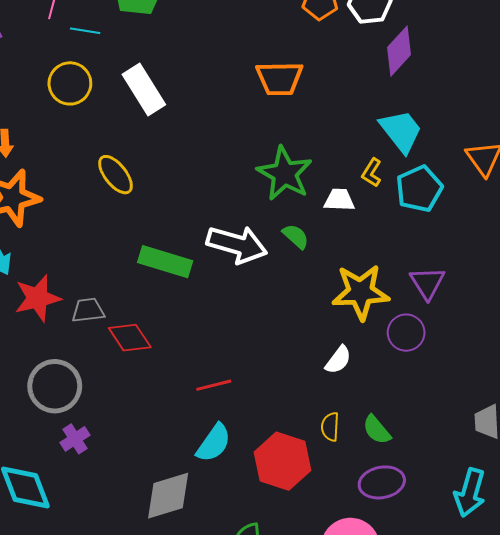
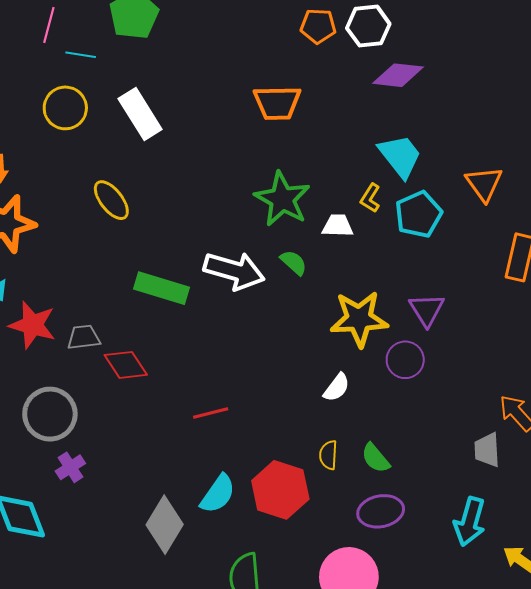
purple diamond: (399, 51) -> (398, 75), turned 54
red star: (38, 298) -> (33, 325), turned 30
cyan semicircle: (214, 443) -> (218, 494), moved
gray diamond: (168, 496) -> (165, 525), turned -42

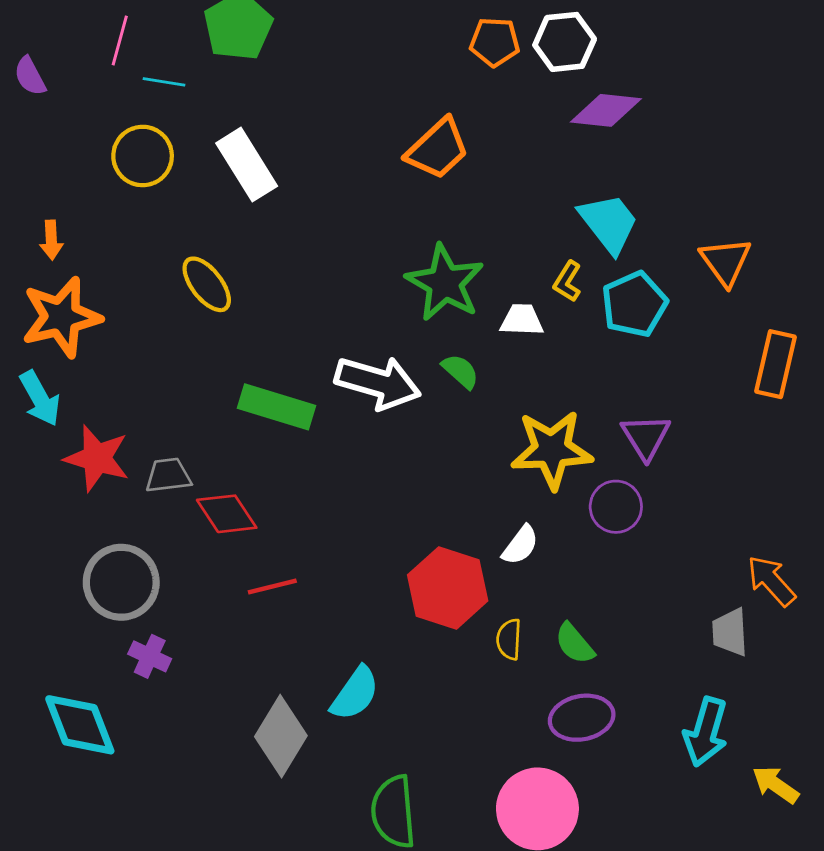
orange trapezoid: (277, 103) -> (438, 149), turned -42
red line: (211, 413) -> (272, 587), moved
purple cross: (70, 467) -> (150, 656), turned -32
red hexagon: (280, 490) -> (448, 588), moved

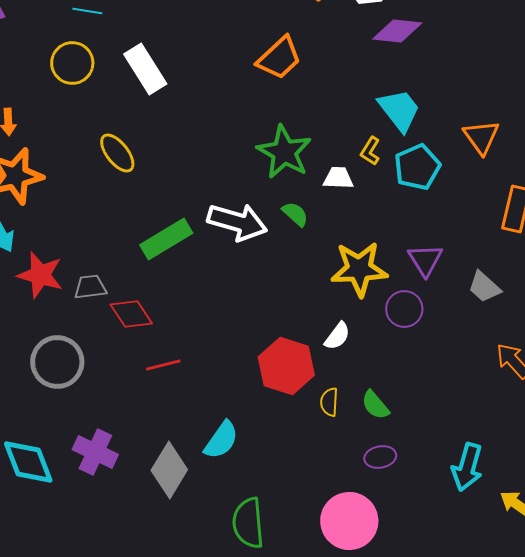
green rectangle: (277, 407) -> (166, 239), turned -48
gray trapezoid: (730, 632) -> (484, 287), moved, turned -45
purple cross: (150, 656) -> (95, 452), moved, size x1.5
purple ellipse: (582, 718) -> (380, 457), size x0.7

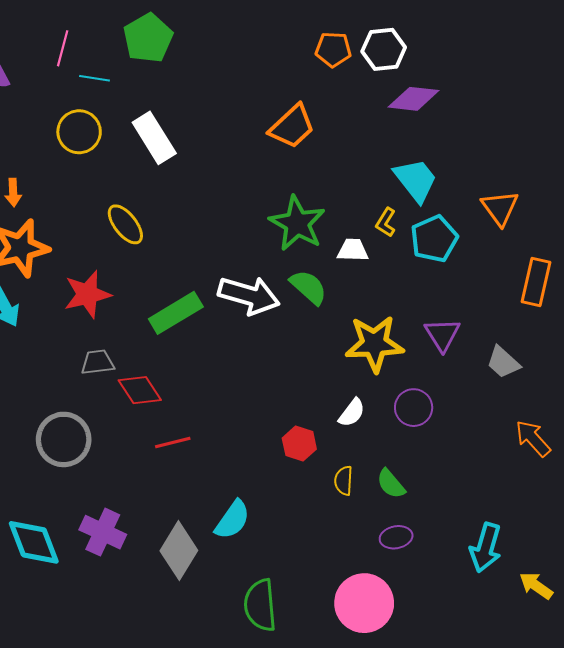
green semicircle: (295, 214) -> (309, 287), size x1.4
red star: (40, 275) -> (87, 294), moved, turned -30
purple circle: (404, 309) -> (414, 408), moved
red hexagon: (286, 366) -> (299, 444), size x0.6

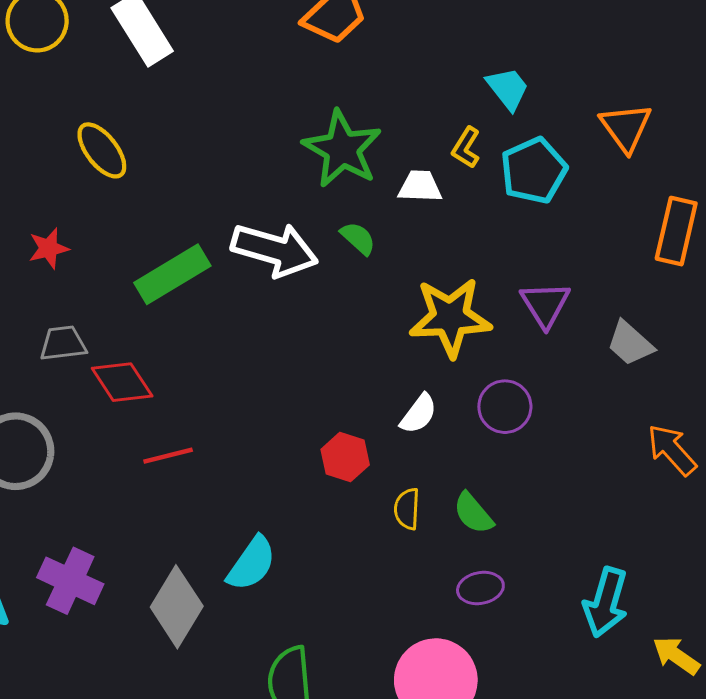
cyan trapezoid: (416, 180) -> (508, 89), size x0.7
green semicircle: (309, 287) -> (358, 238), size x0.7
red star: (87, 294) -> (49, 248), size x0.6

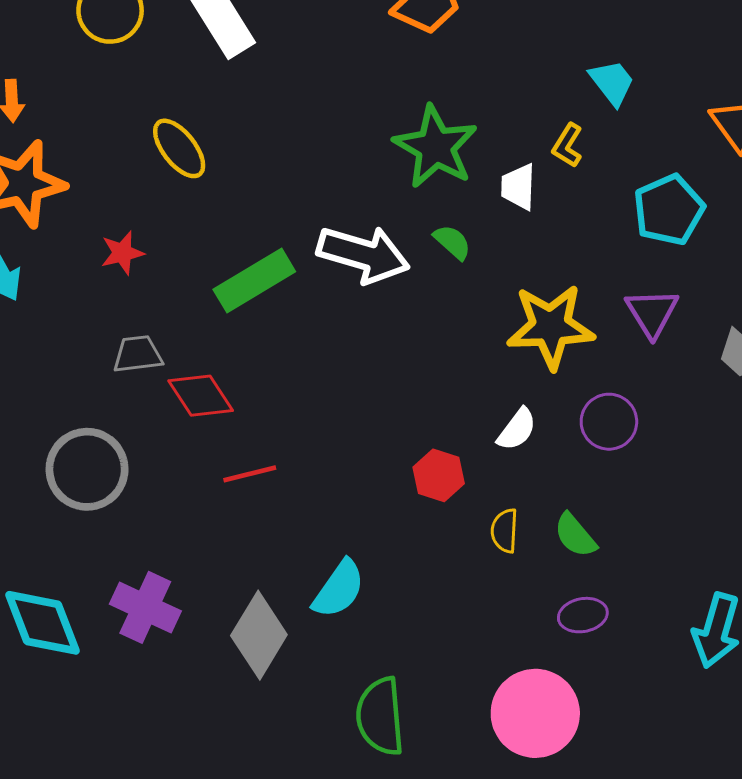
cyan pentagon: (534, 171) -> (669, 210), moved
white trapezoid: (420, 186) -> (518, 187), turned -90

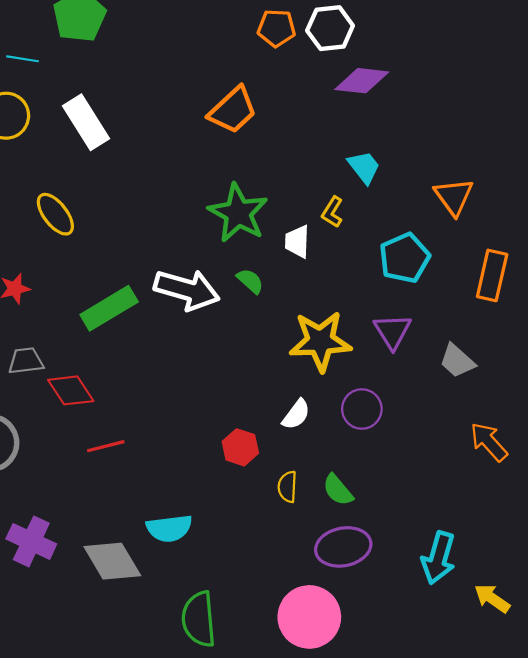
cyan semicircle: (339, 589) -> (169, 528), turned 48
purple ellipse: (583, 615) -> (343, 547), size x1.6
gray diamond: (259, 635) -> (112, 561), turned -62

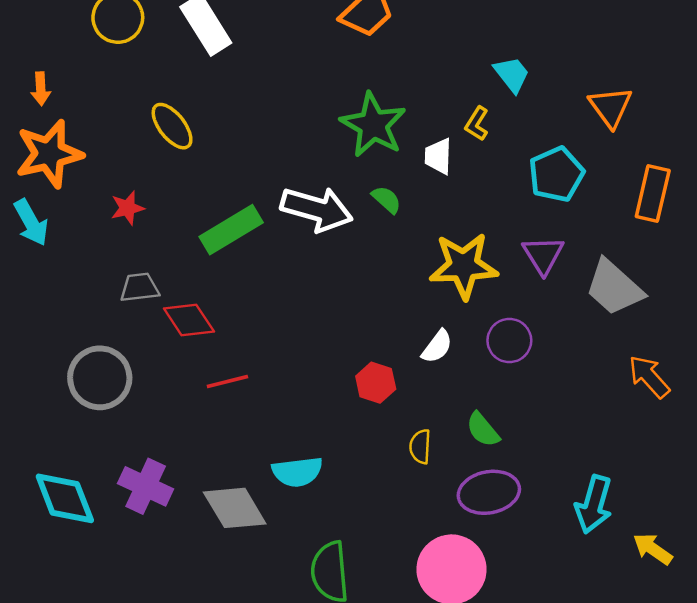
gray trapezoid: (457, 361) -> (614, 288), size x1.5
yellow semicircle: (287, 487) -> (420, 447), moved

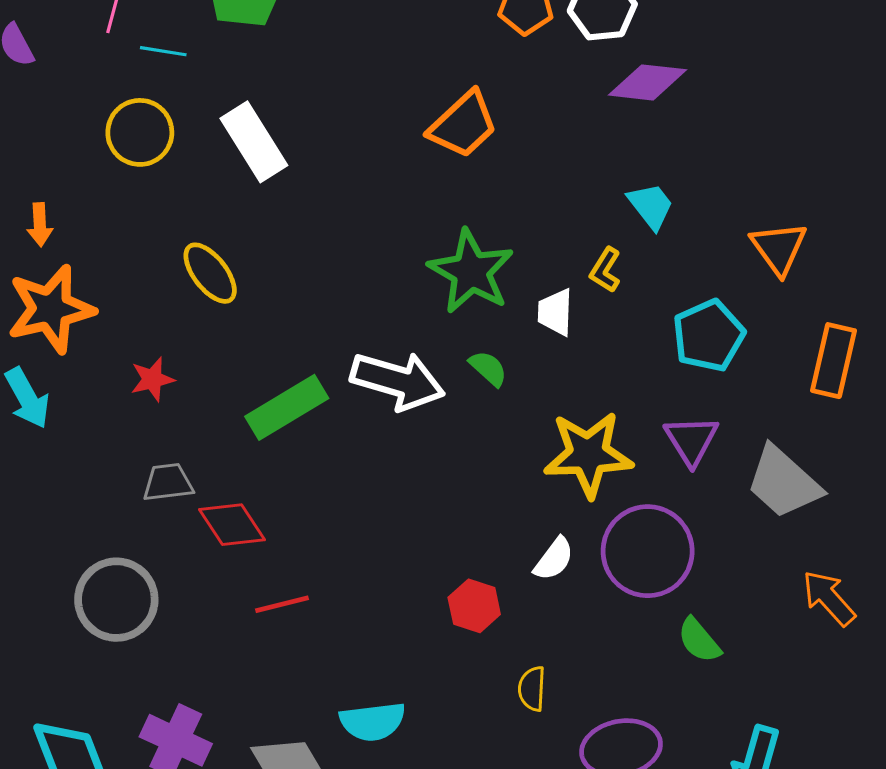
purple circle: (509, 341) -> (648, 551), size x1.6
green semicircle: (483, 430) -> (699, 640), moved

